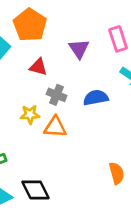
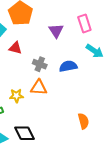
red triangle: (38, 67) -> (15, 48), moved
yellow star: (30, 114) -> (16, 96), moved

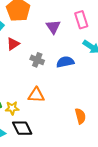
red triangle: (15, 48) -> (13, 44), turned -48
orange triangle: (39, 88) -> (36, 95), moved
yellow star: (16, 96) -> (12, 108), moved

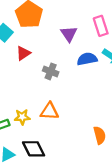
blue semicircle: (65, 62) -> (87, 59), moved
yellow star: (12, 108) -> (22, 117), moved

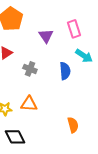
blue semicircle: (87, 59) -> (65, 71), moved, turned 96

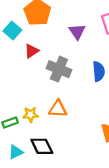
gray cross: (30, 69) -> (59, 69), size x1.5

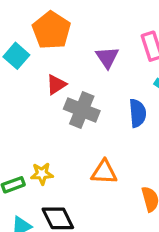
red triangle: (32, 51) -> (56, 84), moved
orange triangle: (58, 109) -> (104, 172), moved

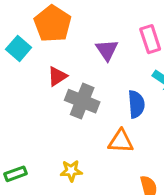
orange triangle: (104, 172) -> (121, 141), moved
yellow star: (42, 174) -> (71, 171), moved

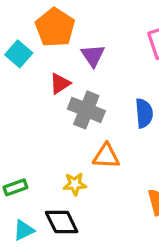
purple triangle: (107, 50) -> (93, 56), moved
orange triangle: (121, 141) -> (106, 156), moved

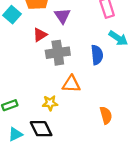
gray cross: (86, 110) -> (58, 53), turned -30

